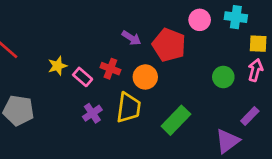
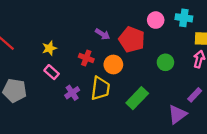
yellow star: (57, 66) -> (49, 48), moved
pink rectangle: (83, 77) -> (52, 72), moved
green circle: (223, 77) -> (165, 62), moved

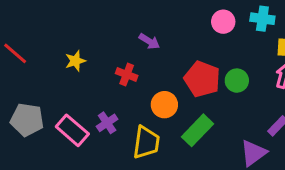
red pentagon: (132, 40) -> (202, 79), moved
orange circle: (113, 65) -> (164, 105), moved
pink rectangle: (52, 72) -> (72, 130), moved, size x1.5
yellow trapezoid: (100, 88) -> (146, 142), moved

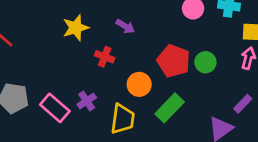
yellow star: (75, 61) -> (76, 28), moved, size x1.4

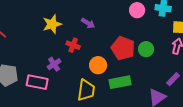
purple cross: (87, 101) -> (54, 64), moved
pink rectangle: (55, 108) -> (37, 82), turned -30
green rectangle: (170, 108) -> (120, 82), turned 35

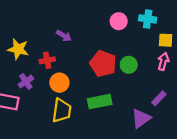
yellow star: (52, 24) -> (18, 49), moved, turned 30
red cross: (73, 45) -> (47, 60), turned -32
orange circle: (98, 65) -> (59, 83), moved

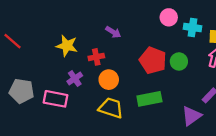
cyan cross: (148, 19) -> (193, 28), moved
yellow trapezoid: (62, 111) -> (111, 108), turned -80

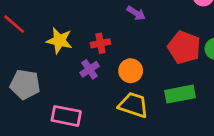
yellow star: (67, 46) -> (59, 41), moved
red cross: (96, 57) -> (100, 43), moved
pink rectangle: (55, 99) -> (66, 116), moved

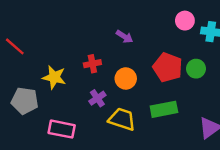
yellow star: (59, 41) -> (54, 77), moved
purple cross: (90, 69) -> (97, 98), moved
orange circle: (131, 71) -> (126, 79), moved

